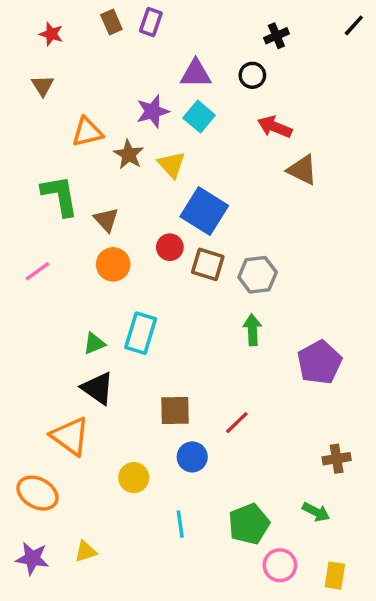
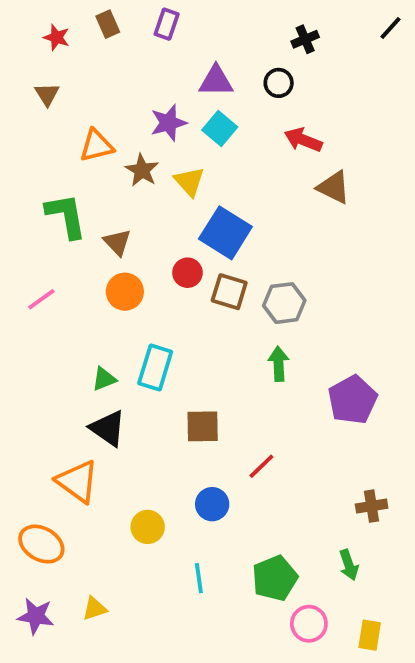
brown rectangle: (111, 22) -> (108, 24), moved
brown square: (175, 411) -> (203, 426), moved
green arrow: (316, 512) -> (349, 565), turned 44

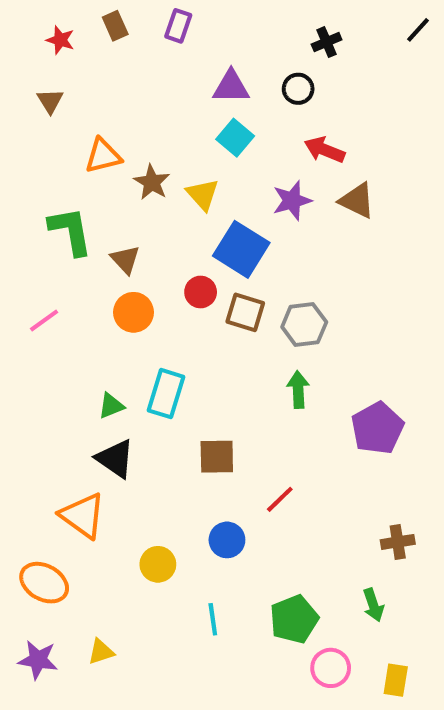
purple star: (169, 123) -> (292, 201), moved

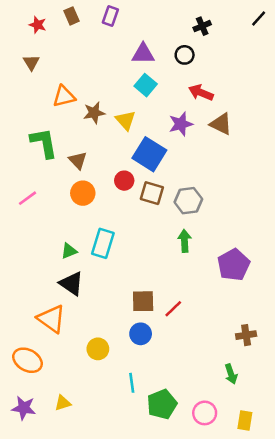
brown star: (152, 182) -> (94, 113), turned 30
brown square: (217, 457) -> (143, 301), moved
green pentagon: (294, 619) -> (162, 404), moved

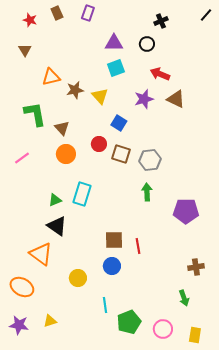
cyan square: (146, 85) -> (116, 68), turned 30
blue square: (149, 154) -> (119, 123), size x0.6
purple pentagon: (234, 265) -> (186, 211), turned 30
red line: (173, 309) -> (138, 246), turned -56

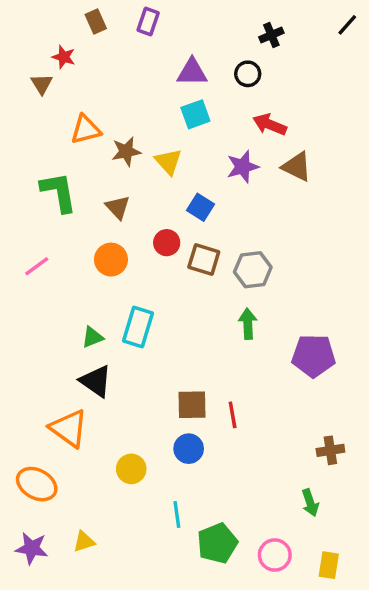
red star: (30, 20) -> (64, 57), moved
brown triangle: (62, 128) -> (118, 207), moved

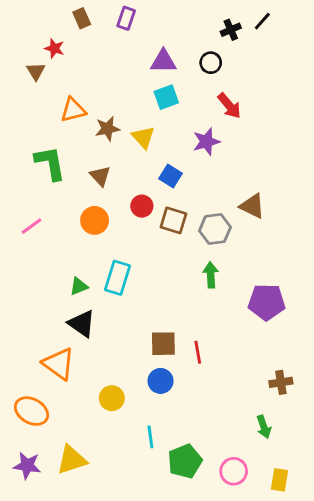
black line: (347, 25) -> (262, 21), moved
red arrow: (270, 124) -> (229, 106), turned -152
brown triangle: (297, 167) -> (252, 206), moved
yellow triangle: (84, 541) -> (72, 460), size x1.6

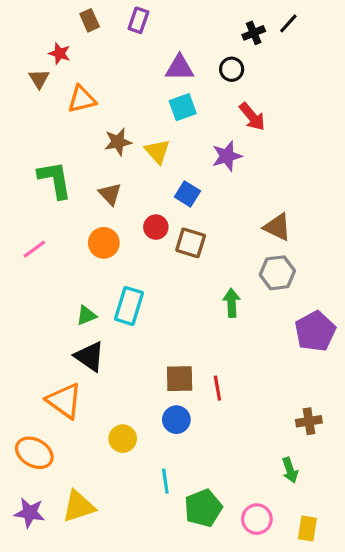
orange triangle: (73, 110) -> (82, 99), moved
gray hexagon: (215, 229) -> (277, 273), moved
purple pentagon: (267, 302) -> (315, 331), moved, turned -30

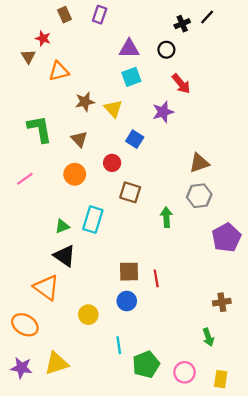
brown triangle: (277, 227) -> (199, 163), turned -45
brown square: (191, 243) -> (130, 192), moved

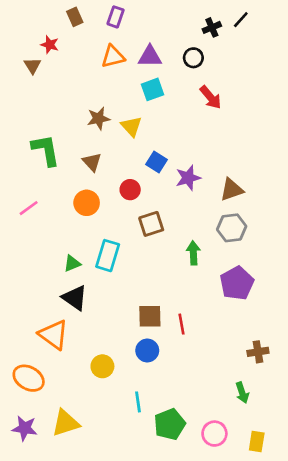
orange triangle: (59, 71) -> (113, 56), moved
purple star: (163, 112) -> (188, 178), moved
brown square: (130, 192) -> (151, 224), turned -35
purple pentagon: (226, 238) -> (237, 283), moved

